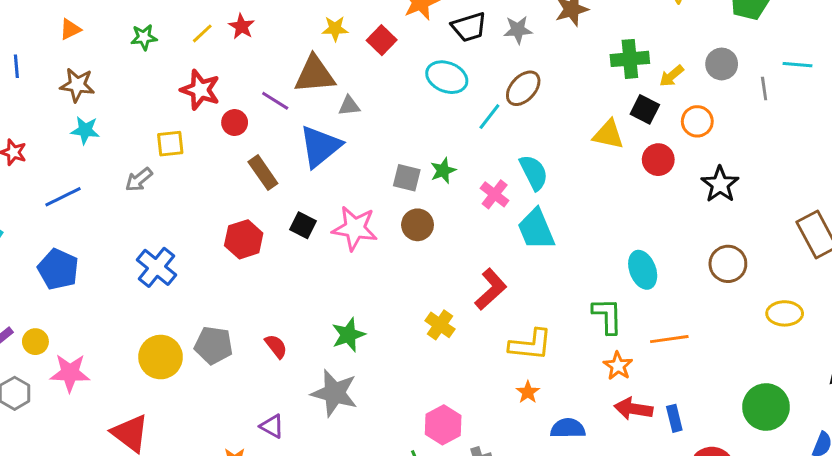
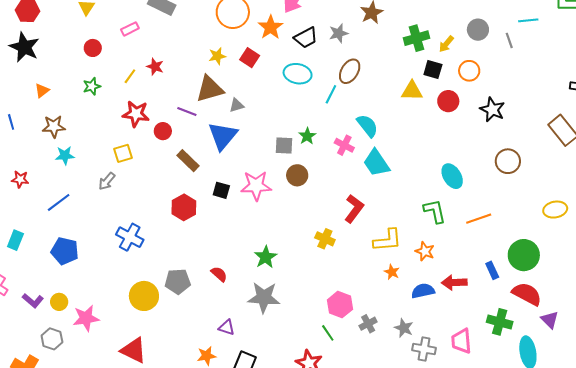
yellow ellipse: (785, 313) -> (555, 210), moved
orange star: (618, 366) -> (425, 251), moved
green circle: (766, 407) -> (524, 255), moved
red arrow: (633, 409) -> (454, 282), moved

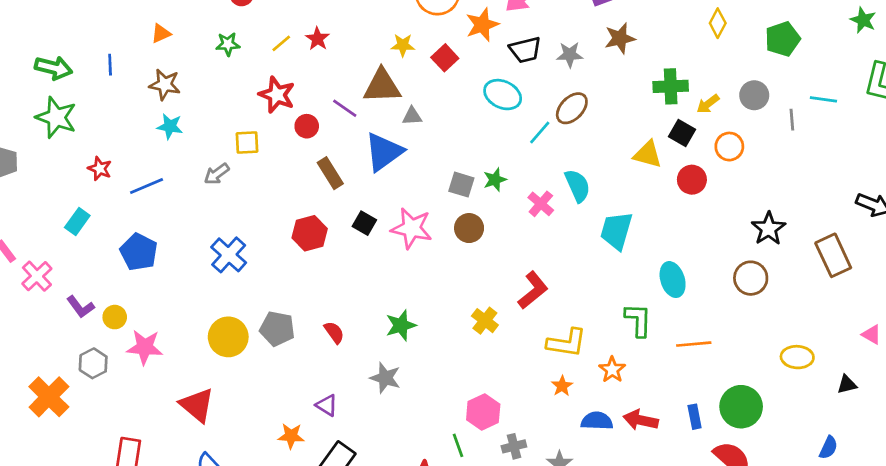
black star: (492, 110) -> (769, 229), moved
cyan trapezoid: (376, 163) -> (616, 231), moved, turned 36
red star: (20, 179) -> (100, 169), moved
gray star: (264, 297) -> (385, 378), size x0.7

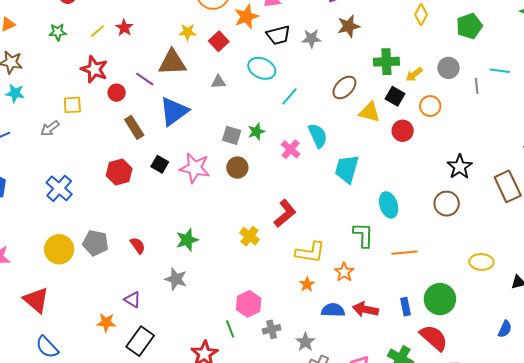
brown ellipse: (572, 108) -> (344, 87), moved
gray triangle: (412, 116) -> (218, 82), moved

